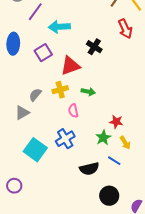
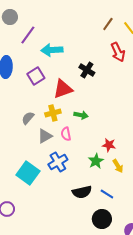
gray triangle: (22, 113) -> (45, 136), moved
blue line: (114, 161) -> (107, 194), moved

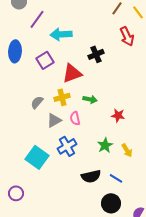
black cross: (87, 70) -> (96, 54), turned 35
red star: (109, 145) -> (118, 115), moved

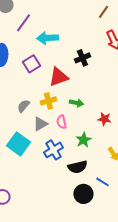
green star: (105, 145) -> (83, 140), moved
cyan square: (37, 157) -> (18, 144), moved
black semicircle: (91, 176) -> (77, 167), moved
black circle: (111, 203) -> (83, 194), moved

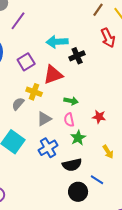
cyan arrow: (47, 38) -> (57, 42), moved
yellow cross: (48, 101) -> (34, 92), moved, turned 35
pink semicircle: (61, 122) -> (69, 120), moved
gray triangle: (40, 124) -> (44, 119), moved

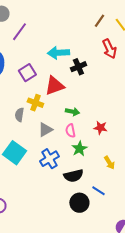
gray semicircle: (18, 104) -> (19, 115), turned -32

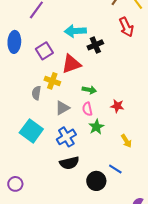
black semicircle: (73, 176) -> (69, 163), moved

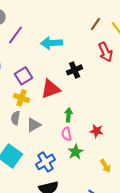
cyan arrow: (75, 31) -> (52, 43), moved
yellow cross: (52, 81) -> (22, 98), moved
green arrow: (89, 90) -> (69, 115), turned -96
gray triangle: (62, 108) -> (34, 125), moved

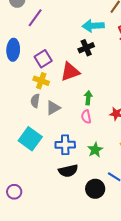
cyan arrow: (52, 43) -> (93, 26), moved
black cross: (75, 70) -> (86, 48), moved
green star: (76, 152) -> (95, 150), moved
blue cross: (46, 162) -> (65, 145), turned 30

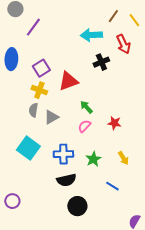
black cross: (86, 48) -> (101, 62), moved
green arrow: (88, 98) -> (86, 107), turned -48
pink semicircle: (86, 117) -> (84, 126), turned 56
black circle: (95, 189) -> (77, 206), moved

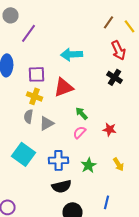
cyan arrow: (91, 35) -> (72, 54), moved
black cross: (101, 62) -> (114, 77), moved, turned -35
purple square: (41, 68) -> (36, 74), turned 30
blue line: (112, 186) -> (106, 202), moved, turned 72

